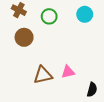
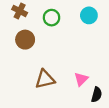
pink triangle: (68, 72) -> (81, 79), moved, turned -32

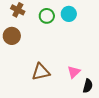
cyan circle: (89, 15) -> (69, 14), moved
brown circle: (25, 40) -> (12, 36), moved

